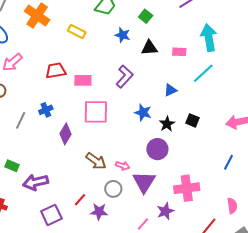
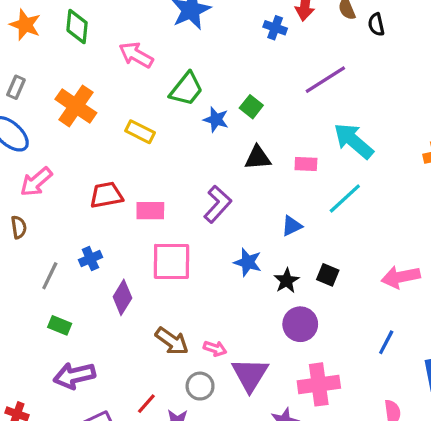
blue star: (123, 35) -> (216, 120), moved
cyan arrow: (209, 38) -> (354, 141), turned -40
purple circle: (157, 149) -> (300, 324), moved
green rectangle: (12, 166) -> (60, 325), moved

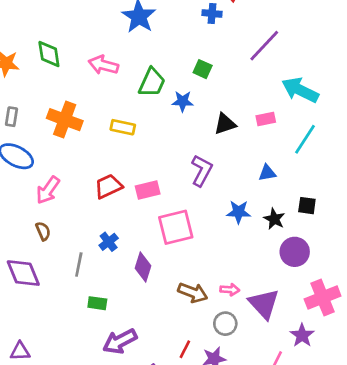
green square: (251, 107) -> (203, 69), moved
blue triangle: (292, 226) -> (267, 173), turned 30

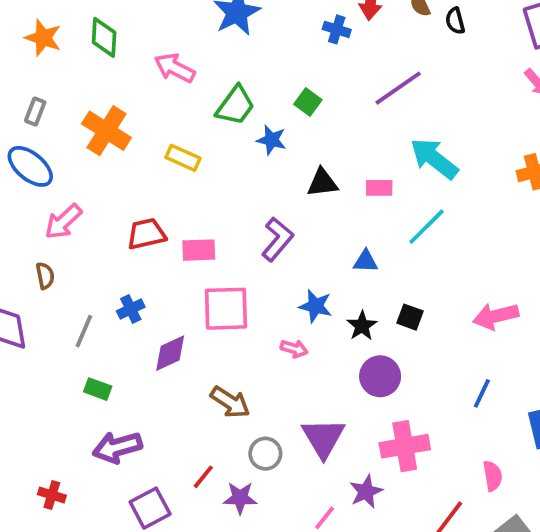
purple diamond: (143, 267) -> (170, 353), turned 36
pink arrow: (230, 290) -> (294, 349), moved

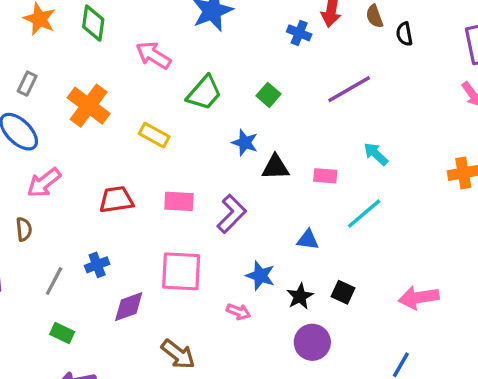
blue star: (272, 140) -> (245, 143), moved
cyan arrow: (434, 159) -> (376, 154), size x0.6
pink rectangle: (199, 250) -> (179, 201), moved

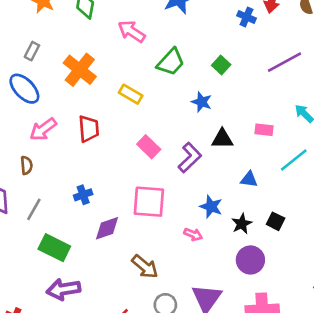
black triangle: (275, 167) -> (222, 139), moved
red trapezoid: (116, 200) -> (89, 129), moved, turned 92
pink rectangle: (179, 201) -> (149, 147), turned 40
gray line: (54, 281) -> (34, 209), moved
green rectangle: (62, 333) -> (54, 248), size x1.6

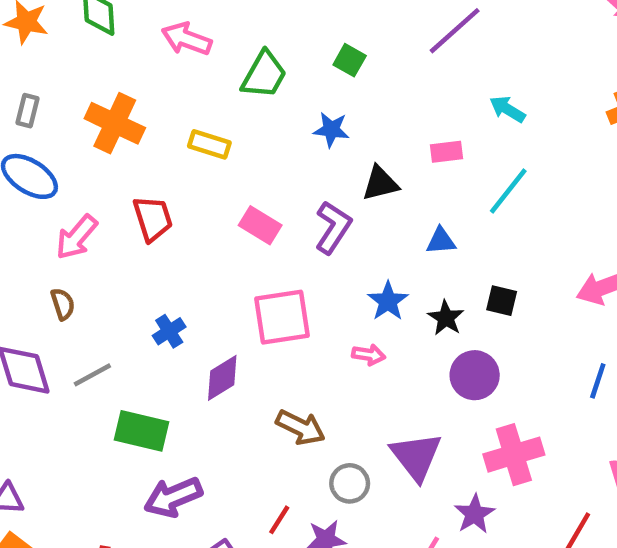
blue star: (211, 207) -> (388, 301), turned 30
gray line: (34, 209) -> (92, 375), turned 45

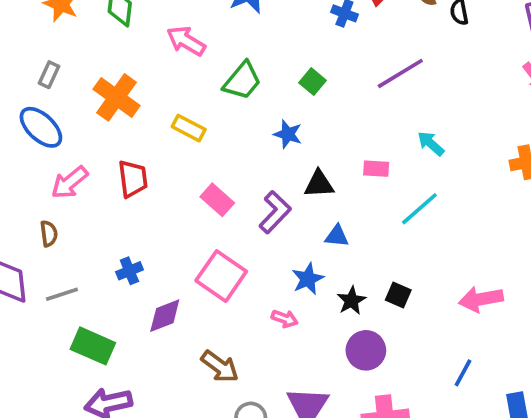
blue triangle: (441, 241) -> (337, 236), moved
pink square: (282, 317) -> (221, 276), turned 33

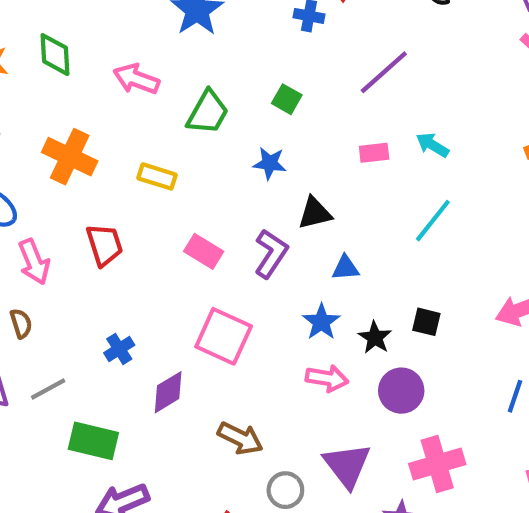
pink rectangle: (376, 169) -> (374, 153), moved
pink arrow: (70, 182) -> (34, 262), turned -63
pink arrow: (285, 319) -> (327, 378), moved, size x1.4

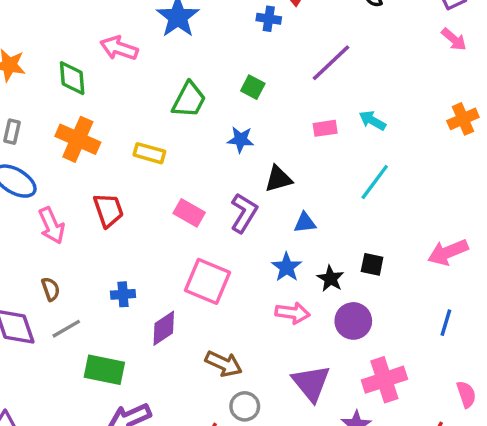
green diamond: (55, 55) -> (72, 78), moved
pink arrow: (136, 79) -> (119, 48), moved
brown semicircle: (21, 323) -> (51, 289), moved
blue cross: (119, 349) -> (123, 294), turned 30
gray circle: (285, 490) -> (245, 406), moved

